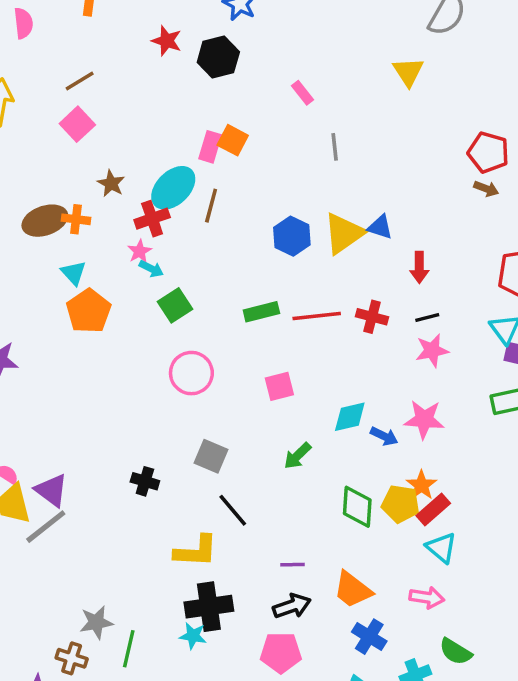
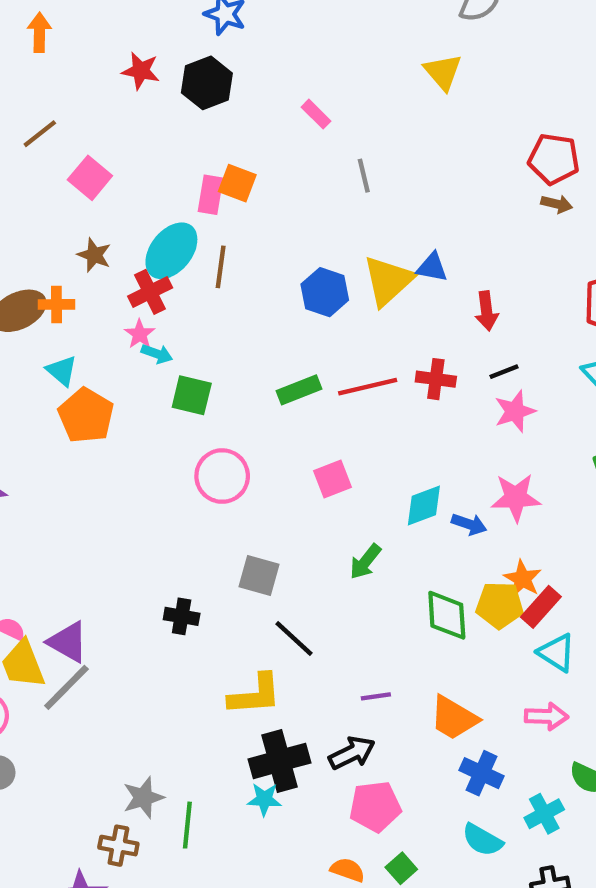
pink square: (77, 124) -> (90, 178), moved
green square: (175, 305) -> (192, 395), turned -36
black arrow: (292, 606) -> (352, 753), moved

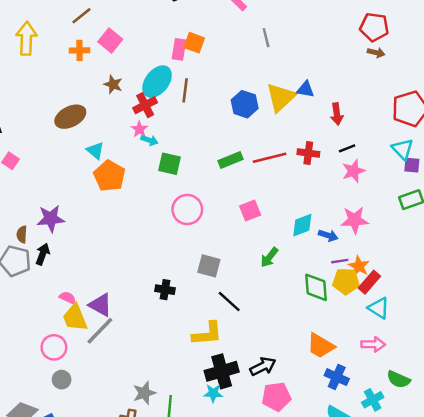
orange cross: (57, 304) -> (79, 50), moved
purple line: (376, 696) -> (340, 261), moved

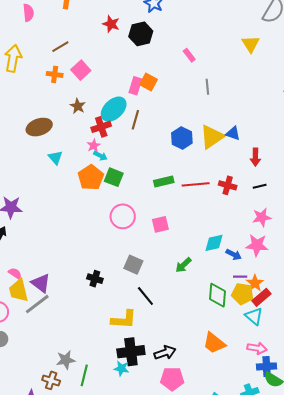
pink star: (354, 171) -> (262, 217), moved
orange pentagon: (109, 176) -> (91, 177), moved
pink square: (250, 210) -> (160, 224), moved
cyan triangle: (379, 308) -> (254, 316), moved
blue cross: (337, 377) -> (267, 366), moved, turned -36

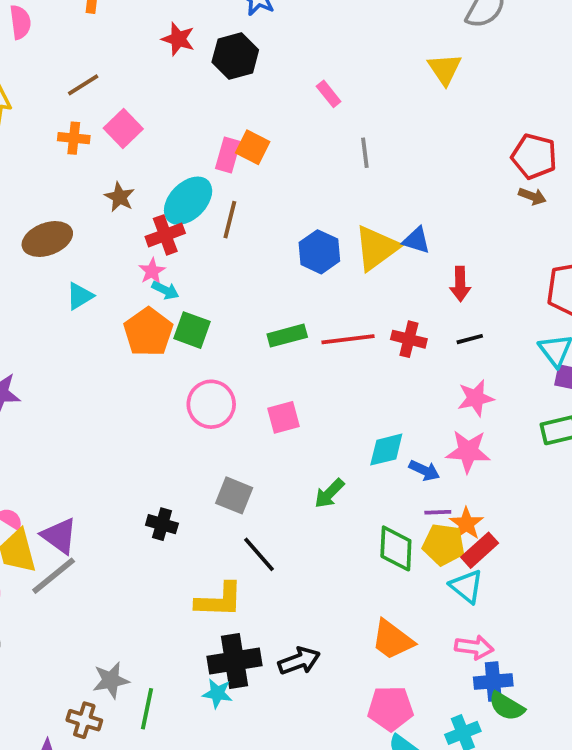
cyan triangle: (55, 157) -> (80, 296), turned 42
pink pentagon: (172, 379) -> (391, 708), moved

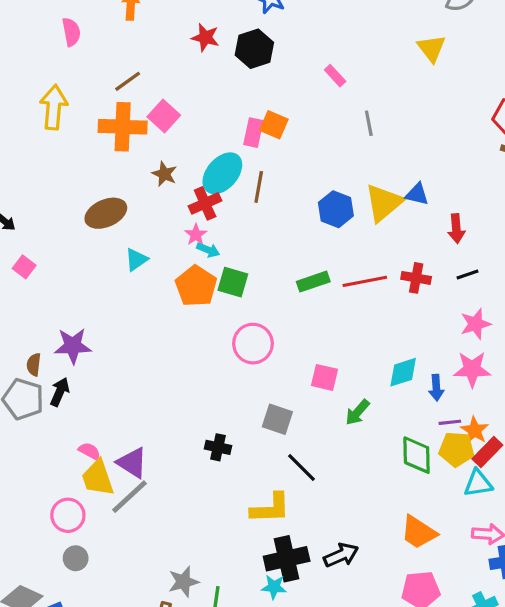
orange cross: (74, 138) -> (123, 127), size x1.8
pink square: (284, 417) -> (324, 377), moved, turned 32
blue arrow: (424, 470) -> (436, 388), turned 65
cyan triangle: (466, 586) -> (478, 483), turned -44

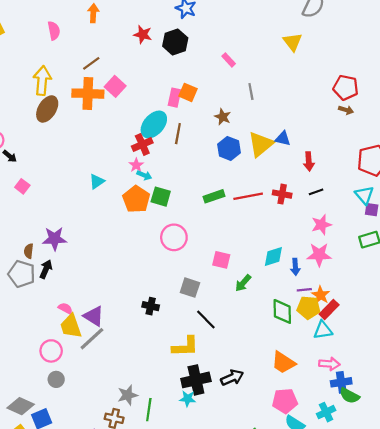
brown star: (164, 174) -> (223, 117), moved
brown ellipse: (106, 213) -> (47, 109), moved, turned -35

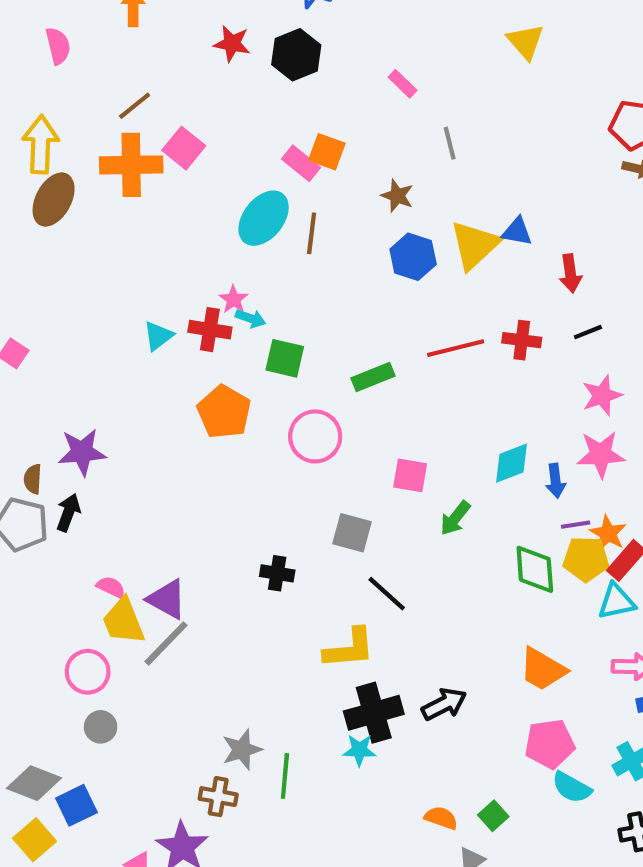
pink rectangle: (174, 98) -> (301, 163), turned -60
red cross: (142, 144) -> (210, 330), moved, turned 36
green rectangle: (214, 196) -> (373, 377), moved
orange pentagon: (136, 199) -> (224, 412), moved

